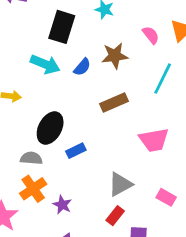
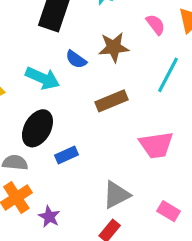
cyan arrow: (45, 64) -> (42, 78), moved
blue semicircle: (82, 67) -> (76, 59), turned 84

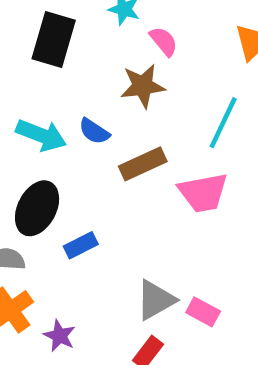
pink semicircle: (156, 25) -> (164, 41), moved
blue semicircle: (76, 59) -> (94, 131), moved
pink trapezoid: (156, 145) -> (203, 193), moved
pink rectangle: (169, 211) -> (203, 312), moved

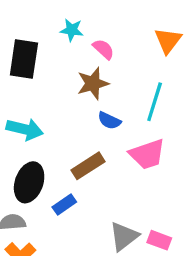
blue semicircle: (94, 131) -> (109, 121), moved
brown rectangle: (143, 164) -> (88, 166), moved

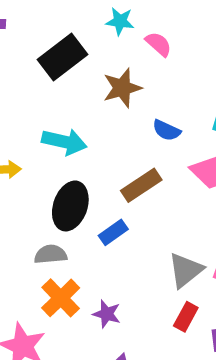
black rectangle: (24, 59) -> (63, 57), turned 45
brown star: (93, 83) -> (122, 88), moved

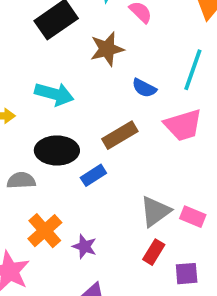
black ellipse: (70, 206) -> (57, 150), turned 69
gray semicircle: (51, 254) -> (21, 180), moved

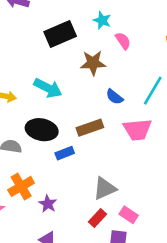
pink rectangle: (193, 217) -> (129, 215), moved

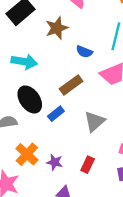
black ellipse: (42, 130) -> (30, 99), turned 60
gray triangle: (105, 188) -> (94, 121), moved
red rectangle: (98, 218) -> (88, 165), moved

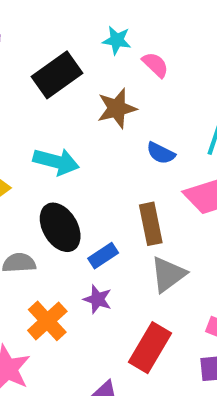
brown rectangle: (71, 85) -> (151, 224), moved, turned -70
purple star: (55, 162) -> (98, 299), moved
red rectangle: (88, 165) -> (150, 348), size x1.6

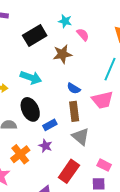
blue semicircle: (161, 153) -> (74, 88), moved
gray triangle: (168, 274) -> (81, 137), turned -48

